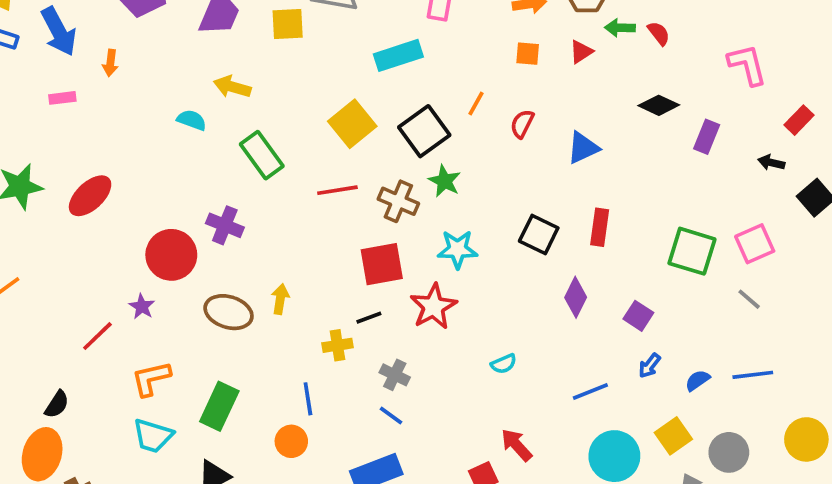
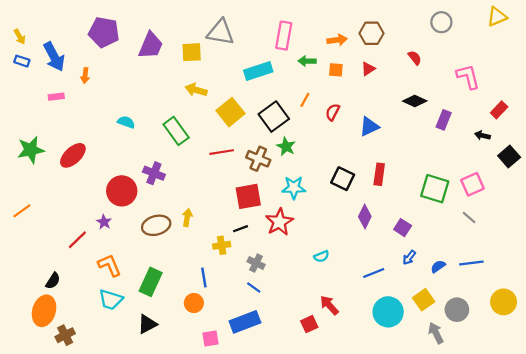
green arrow: (620, 28) -> (307, 61), moved
yellow arrow: (232, 87) -> (196, 90), moved
cyan semicircle: (192, 120) -> (126, 122), moved
brown ellipse: (229, 312) -> (156, 225), turned -32
orange L-shape: (151, 379) -> (110, 265), turned 80

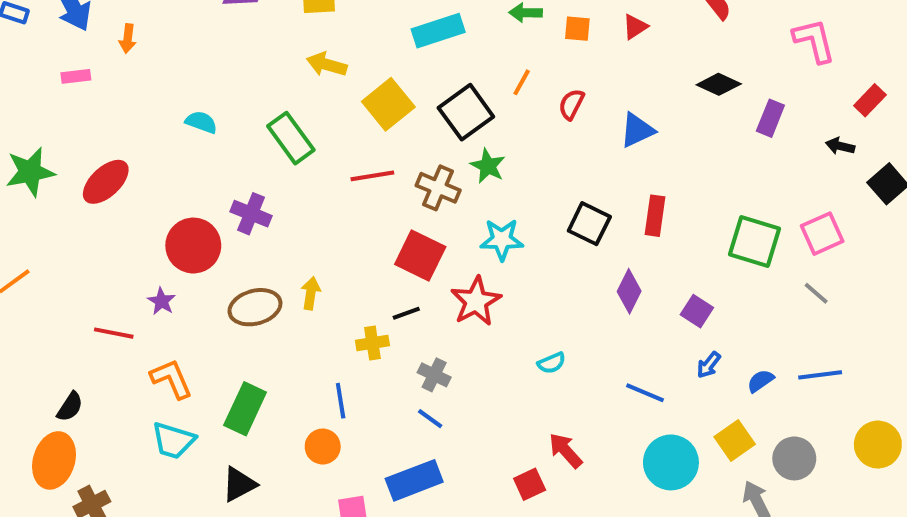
red square: (248, 196) -> (420, 255), turned 36
red line: (77, 240) -> (114, 333), turned 55
blue line: (374, 273) -> (645, 393), turned 45

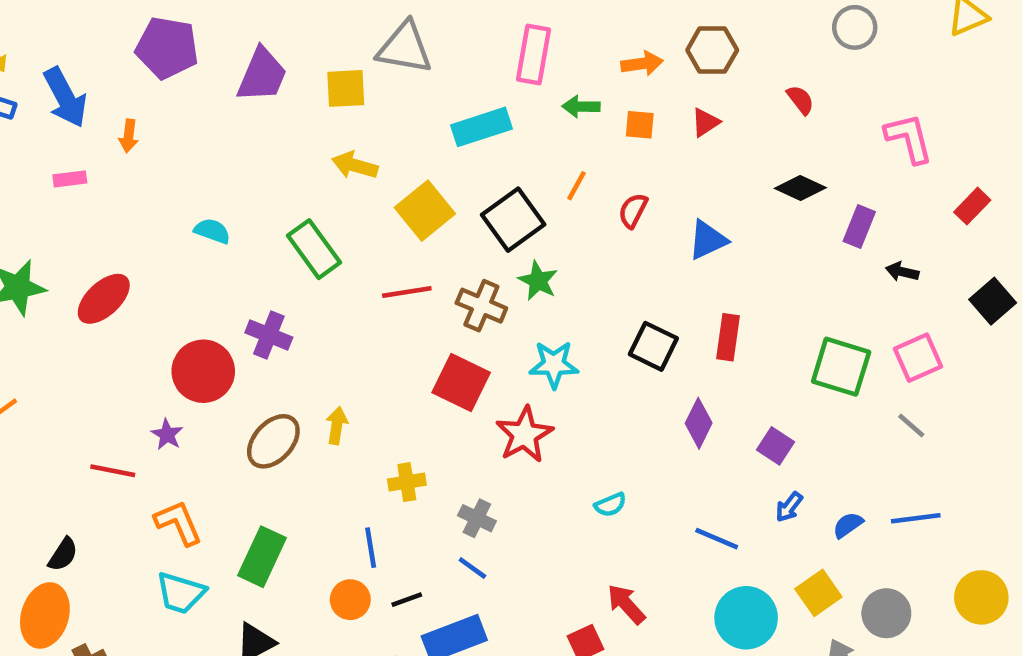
black arrow: (840, 146) -> (902, 272), moved
brown ellipse: (255, 307) -> (273, 441), turned -33
black line: (406, 313) -> (407, 600), moved

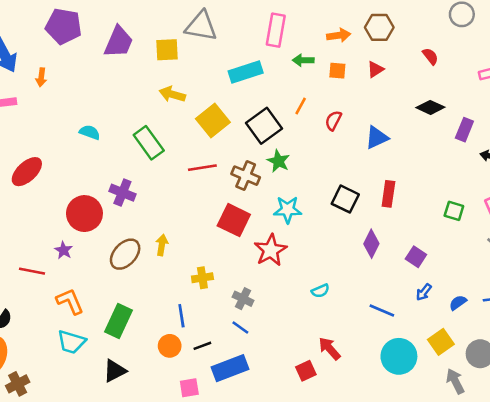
green square: (841, 367) -> (454, 211), size x0.6

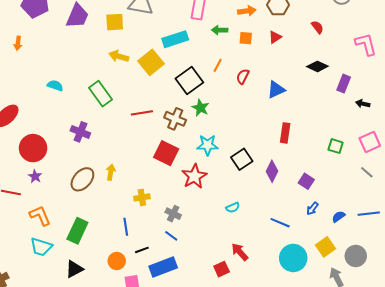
yellow square: (213, 121) -> (151, 62), moved
black square: (345, 199) -> (242, 159), moved, turned 30
red circle: (84, 214) -> (33, 148), moved
orange circle: (170, 346) -> (117, 261), moved

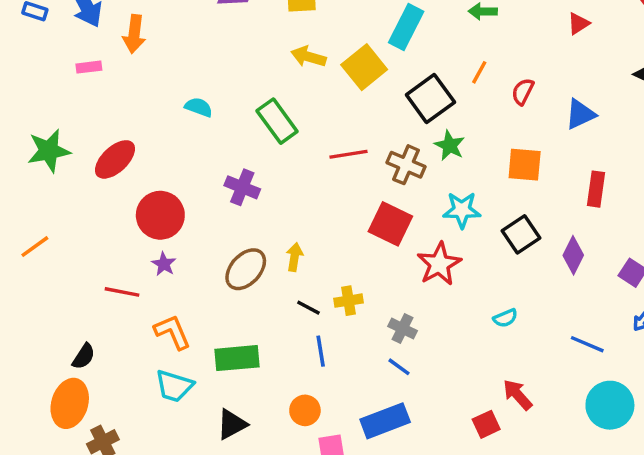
orange square: (246, 38) -> (525, 165), moved, size x1.5
cyan rectangle: (175, 39) -> (406, 27), turned -45
orange arrow: (18, 43) -> (134, 34), size x1.5
green rectangle: (77, 231) -> (237, 358), turned 60
black line: (142, 250) -> (308, 308), moved, turned 48

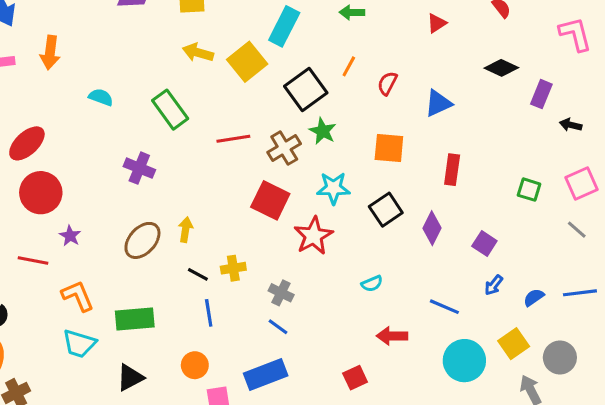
orange arrow: (134, 34) -> (50, 53), moved
brown cross: (406, 165) -> (284, 148), turned 36
red circle: (160, 215) -> (41, 193), moved
red arrow: (518, 395) -> (392, 336), moved, turned -48

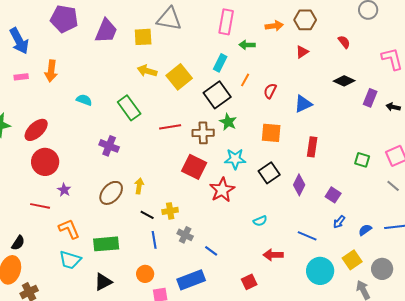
cyan rectangle: (284, 26) -> (220, 63), moved, size x0.7
black arrow: (571, 125) -> (393, 107), moved
brown cross: (284, 148) -> (203, 133), turned 30
gray cross: (281, 293) -> (185, 235), moved
blue line: (278, 327) -> (211, 251), moved

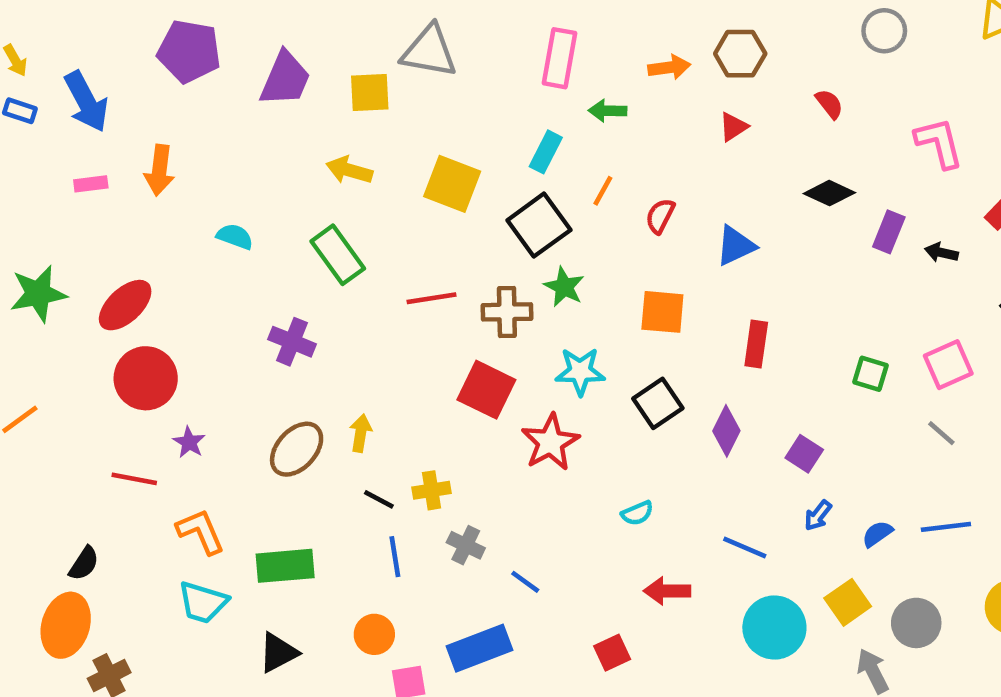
yellow arrow: (147, 71) -> (349, 170), moved
yellow square: (179, 77) -> (452, 184), turned -30

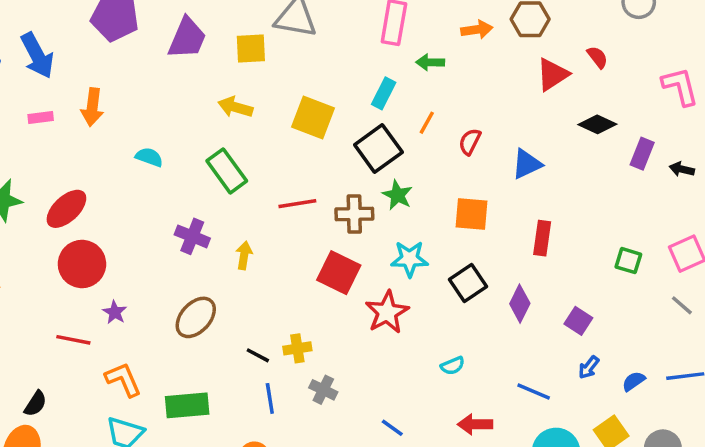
red triangle: (733, 127) -> (553, 74), moved, size x1.5
yellow arrow: (361, 433) -> (244, 255), moved
blue line: (525, 582) -> (392, 428), moved

